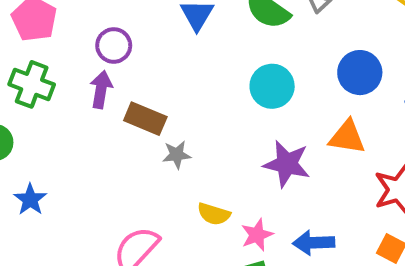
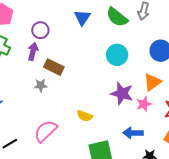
orange triangle: (347, 137) -> (152, 82), turned -48
gray star: (177, 155) -> (41, 85), moved
pink star: (257, 235) -> (144, 104), moved

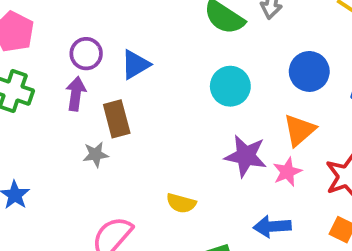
blue triangle: (82, 18) -> (135, 65), moved, turned 30
brown rectangle: (54, 67) -> (117, 119), turned 54

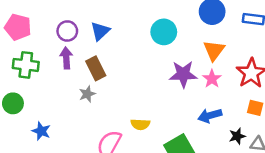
yellow semicircle: (181, 203) -> (140, 124), moved

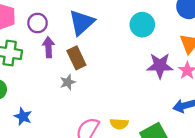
purple circle: (67, 31) -> (37, 23), moved
blue triangle: (100, 31) -> (82, 22), size x1.4
yellow semicircle: (140, 124) -> (119, 124), moved

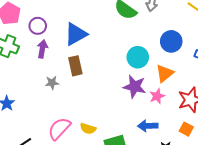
cyan circle: (142, 25) -> (138, 57), moved
brown rectangle: (76, 58) -> (75, 66), moved

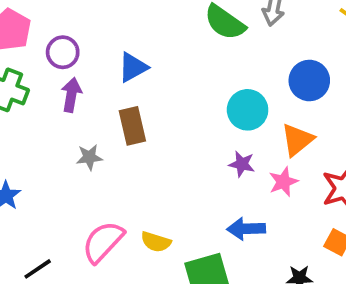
blue triangle: (76, 34) -> (133, 67), size x0.7
purple star: (135, 87) -> (242, 164), size x0.6
blue arrow: (148, 126) -> (246, 229), moved

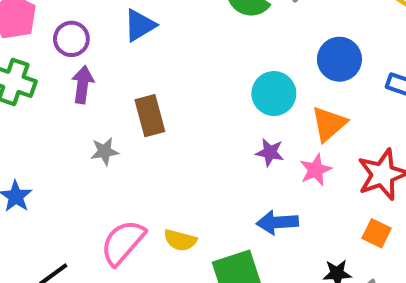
blue triangle: (133, 67) -> (140, 25), moved

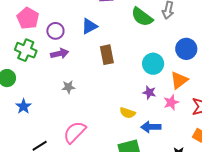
purple arrow: (83, 85) -> (60, 54), turned 66
brown rectangle: (150, 116) -> (107, 55), moved
yellow semicircle: (180, 240) -> (128, 113), moved

